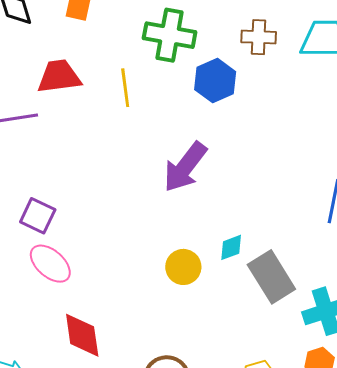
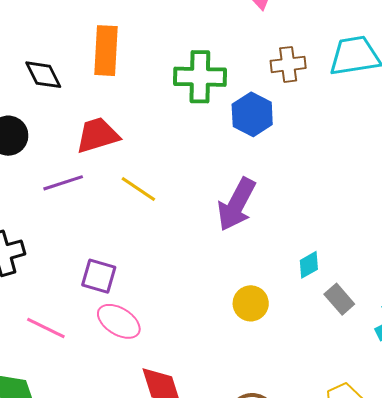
yellow line: (125, 88) -> (138, 189), moved, turned -39
cyan diamond: (231, 247) -> (309, 265), moved
gray rectangle: (271, 277) -> (339, 299), size x0.6

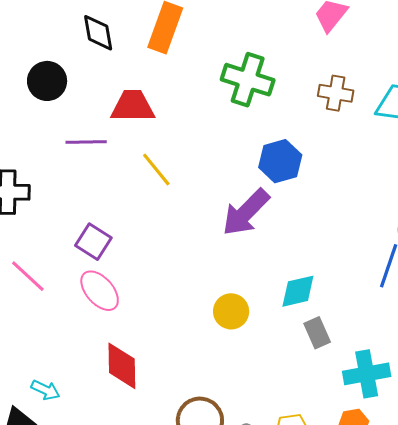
blue hexagon: (252, 114) -> (280, 161), moved
cyan diamond: (309, 265) -> (298, 291), size x1.4

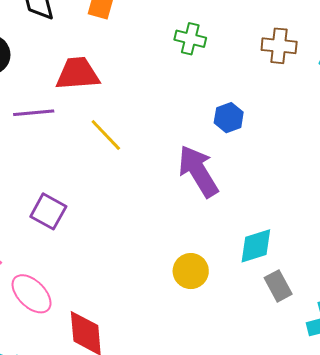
green cross: (248, 80) -> (190, 39), size x0.6
blue hexagon: (280, 161) -> (229, 118), size x0.7
purple arrow: (246, 212) -> (198, 171), turned 108
pink ellipse: (100, 291) -> (32, 294), moved

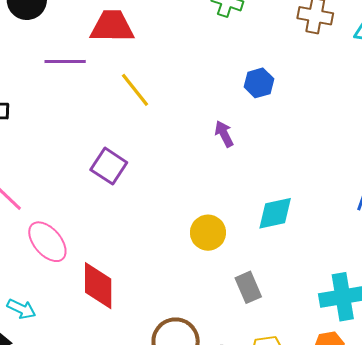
purple arrow: (198, 171) -> (224, 134), size x0.5
purple square: (48, 211) -> (109, 166), moved
gray rectangle: (278, 286) -> (248, 287), moved

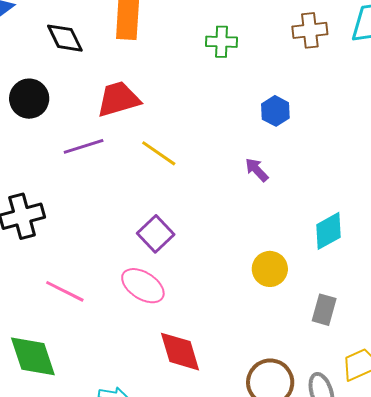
purple square: (109, 166) -> (156, 234), turned 30
pink ellipse: (47, 242) -> (143, 286), moved
gray rectangle: (248, 287) -> (324, 310), turned 56

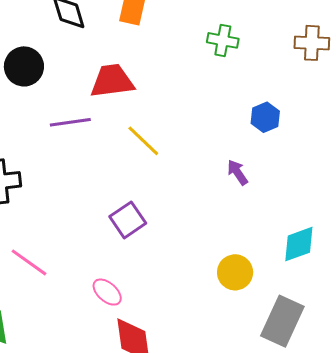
pink ellipse: (143, 286) -> (107, 292), moved, size x0.7
gray rectangle: (324, 310) -> (282, 321), size x1.6

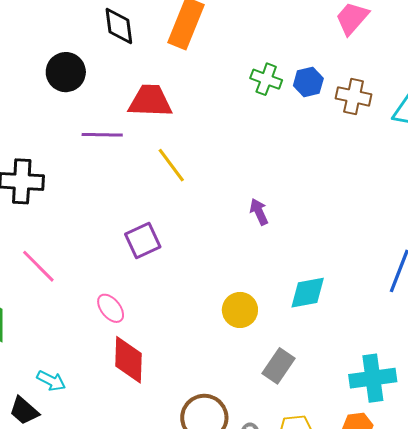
blue hexagon: (265, 117) -> (308, 82), moved
gray rectangle: (282, 321) -> (279, 366), size x0.7

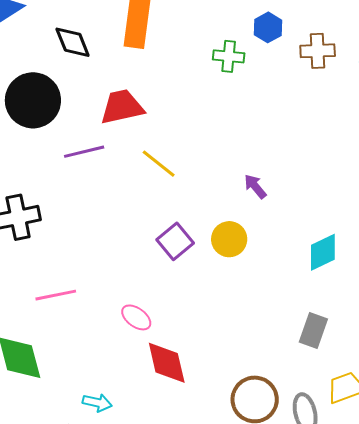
black circle: (66, 72) -> (33, 100), size x1.4
blue hexagon: (308, 82) -> (268, 27), moved
purple square: (143, 241) -> (175, 241), moved
pink line: (38, 266) -> (56, 295), turned -42
yellow circle: (240, 310) -> (229, 239), moved

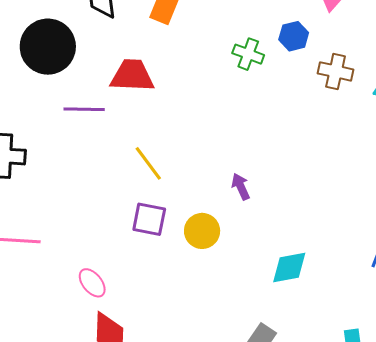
yellow line: (159, 164) -> (148, 163), moved
purple square: (175, 241) -> (149, 219), turned 36

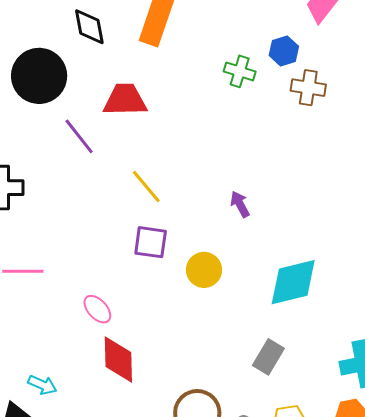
brown cross: (336, 71) -> (308, 88), moved
purple line: (84, 109) -> (79, 136), turned 54
yellow circle: (202, 231) -> (204, 270), moved
cyan diamond: (289, 268) -> (293, 282), size x1.4

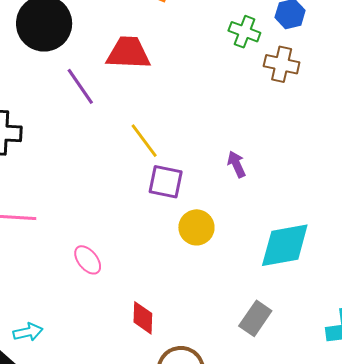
brown cross: (308, 88) -> (282, 64), moved
purple square: (151, 242) -> (166, 182), moved
red diamond: (118, 360) -> (143, 318), moved, size x0.7
cyan arrow: (42, 385) -> (28, 332), turned -40

